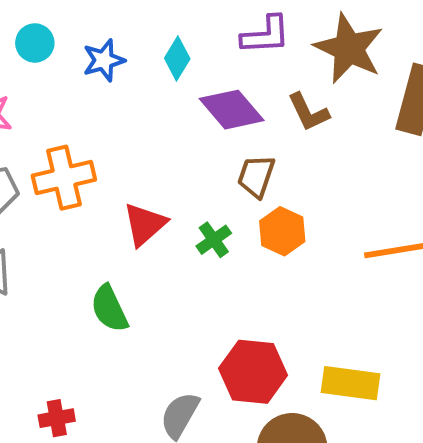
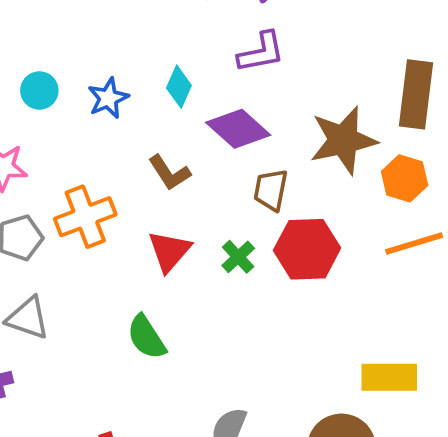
brown star: (349, 48) -> (343, 140), moved, turned -30
brown L-shape: (308, 112) -> (169, 173), moved
orange hexagon: (282, 231) -> (405, 178), moved
red hexagon: (253, 372) -> (307, 249), moved

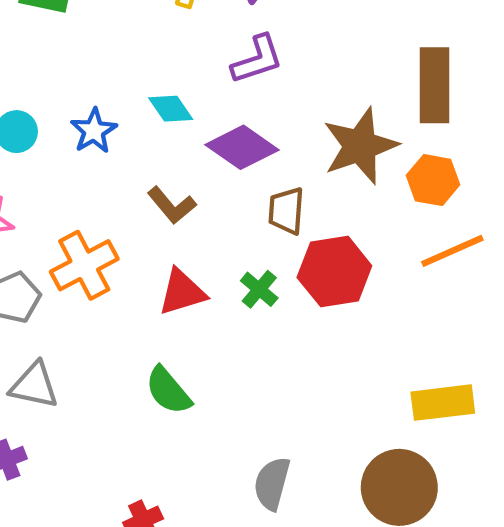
cyan diamond: (179, 87) -> (171, 109), turned -51
red triangle: (169, 251) -> (182, 292), turned 39

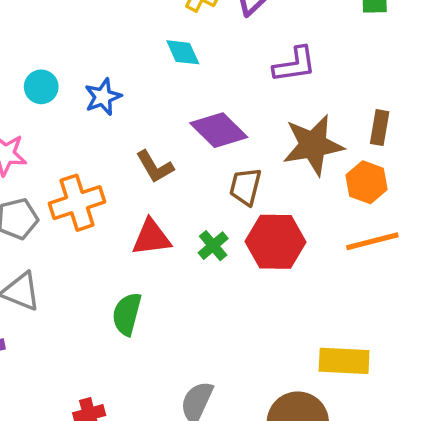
purple L-shape: (257, 59) -> (295, 65), moved
brown rectangle: (434, 85) -> (380, 128), moved, size x0.6
cyan diamond: (171, 109) -> (183, 52), moved
green semicircle: (168, 391) -> (127, 314), turned 45

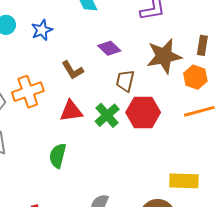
purple diamond: (219, 130) -> (109, 48), size x0.7
green cross: (213, 246) -> (107, 115), size x1.4

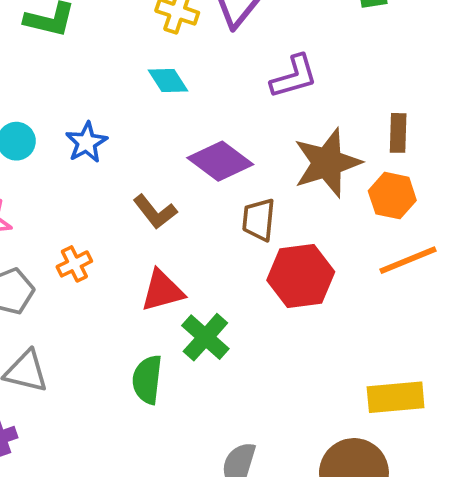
purple diamond: (109, 48) -> (220, 161), size x1.4
orange cross: (28, 92) -> (74, 264), size x0.6
green cross: (107, 115) -> (205, 337), moved

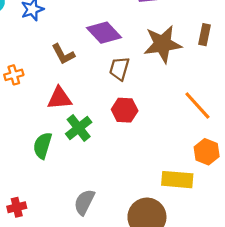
orange hexagon: (392, 196) -> (207, 152), moved
orange line: (408, 260) -> (197, 105), turned 60
red hexagon: (301, 276) -> (125, 110), moved, size x0.7

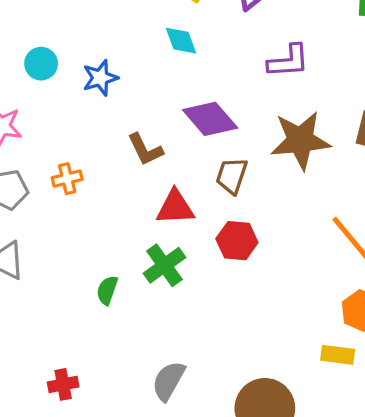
red triangle: (59, 98) -> (175, 207), moved
green semicircle: (43, 146) -> (107, 290), size x0.7
yellow rectangle: (177, 180) -> (338, 355), moved, size x0.7

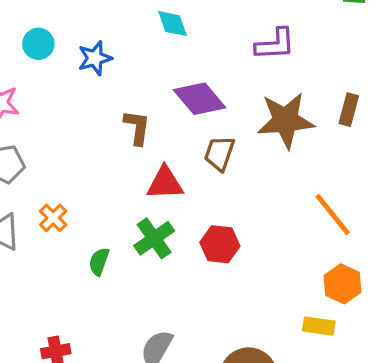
brown L-shape: (145, 150) -> (137, 127), turned -147
orange cross: (67, 179) -> (53, 218), moved, turned -32
red hexagon: (237, 241) -> (220, 244), moved

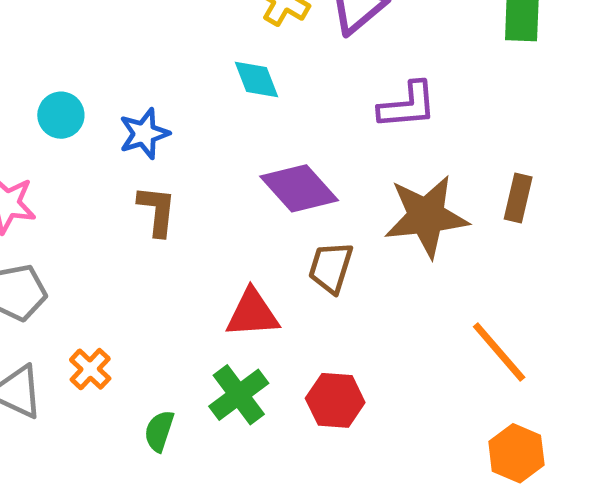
brown L-shape: (137, 127) -> (157, 211), moved

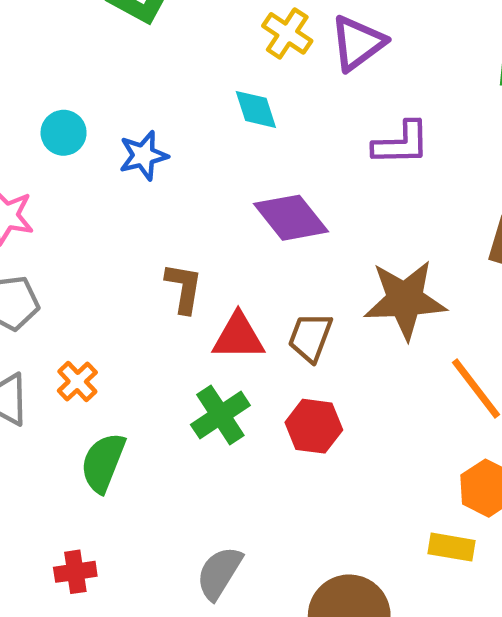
brown L-shape: (157, 211) -> (184, 288), moved
brown star: (426, 216) -> (405, 300), moved
brown trapezoid: (331, 267) -> (310, 337), moved
green semicircle: (159, 431) -> (103, 463), moved, size x1.5

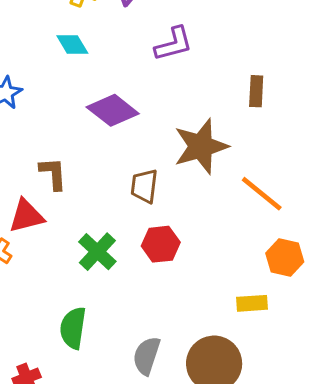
red triangle: (238, 337) -> (26, 216), moved
green semicircle: (103, 463) -> (73, 328), moved
yellow rectangle: (451, 547) -> (252, 303), moved
gray semicircle: (219, 573) -> (147, 356), moved

